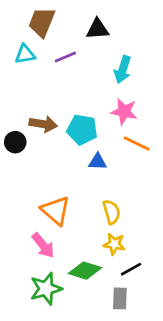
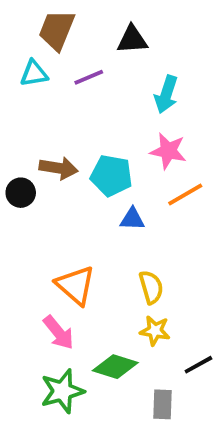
orange line: (137, 144) -> (185, 195), turned -56
black line: (131, 269) -> (198, 365), moved

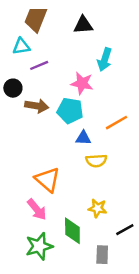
purple line: (89, 77) -> (39, 65), moved
pink star: (168, 151) -> (82, 83), moved
black circle: (21, 193) -> (13, 88), moved
yellow semicircle: (151, 287) -> (96, 161), moved, turned 102
green diamond: (115, 367) -> (72, 231), turned 72

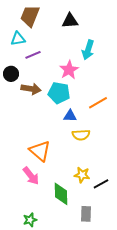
pink star: (82, 83) -> (69, 70), turned 30
black line: (125, 230) -> (101, 184), moved
green star: (39, 246) -> (30, 220), moved, size x0.6

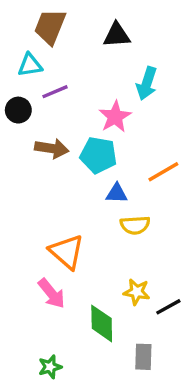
black circle: (11, 74) -> (18, 110), moved

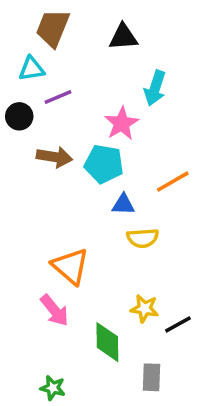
green star: (50, 367) -> (53, 388), turned 30

